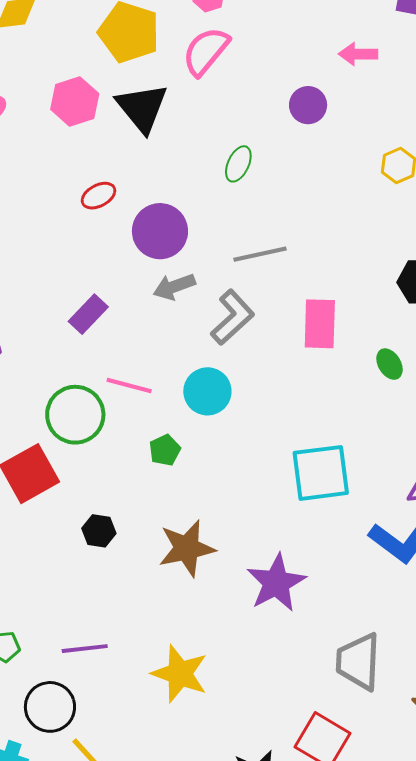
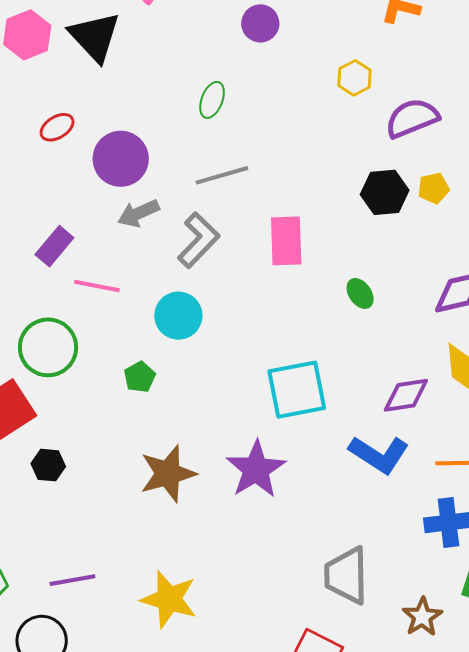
green ellipse: (238, 164) -> (212, 100), moved
green ellipse: (389, 364) -> (360, 293), moved
pink line: (129, 386) -> (97, 286), moved
black hexagon: (99, 531) -> (48, 465), moved
purple star: (276, 583) -> (256, 469), moved

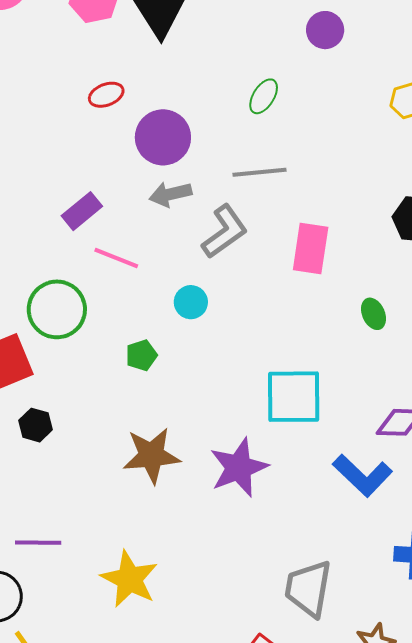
cyan circle: (178, 316) -> (191, 302), size x0.7

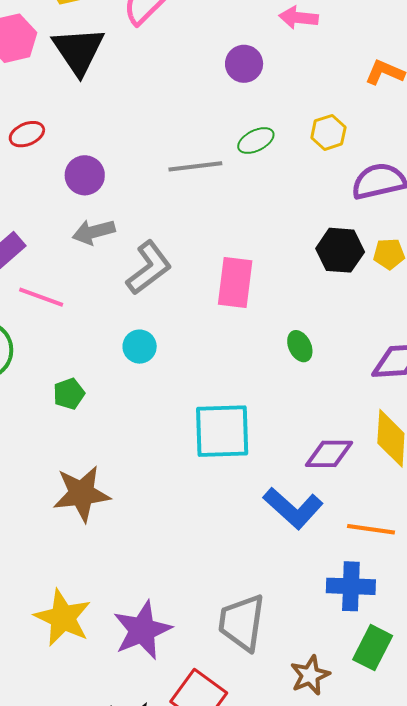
green ellipse: (264, 96) -> (256, 141), moved, turned 33
purple circle: (163, 137) -> (85, 175), size x0.7
gray line: (259, 172) -> (195, 166), moved
cyan circle: (191, 302) -> (140, 347), moved
purple star: (239, 468) -> (142, 630), moved

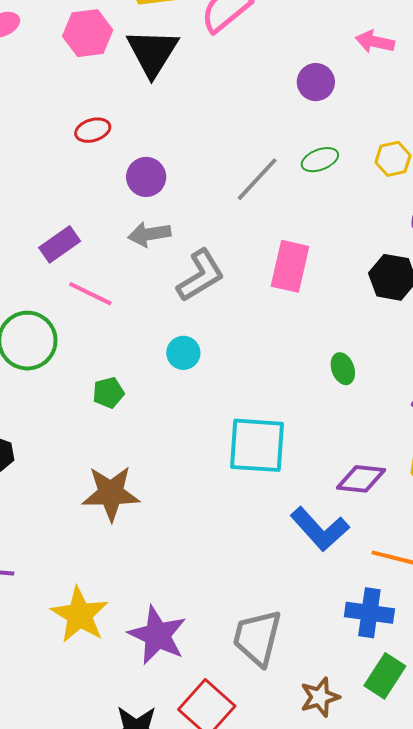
gray line: (195, 166) -> (257, 179), turned -46
pink rectangle: (235, 283) -> (290, 266), moved
purple star: (142, 630) -> (157, 635), turned -30

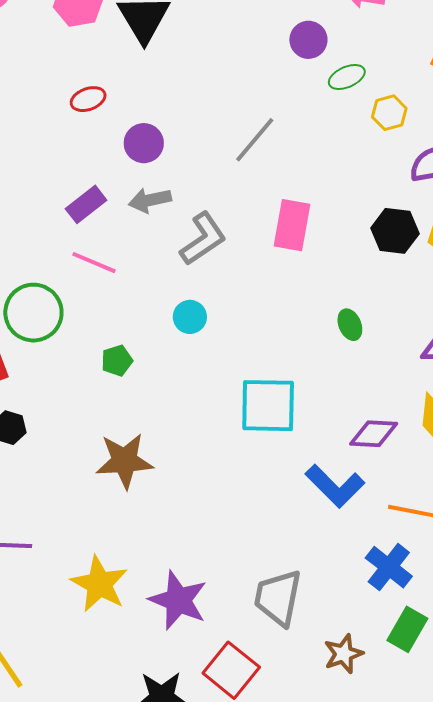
green ellipse: (320, 160) -> (347, 77), moved
purple rectangle: (60, 244) -> (86, 204), moved
blue cross: (369, 613) -> (389, 567), turned 33

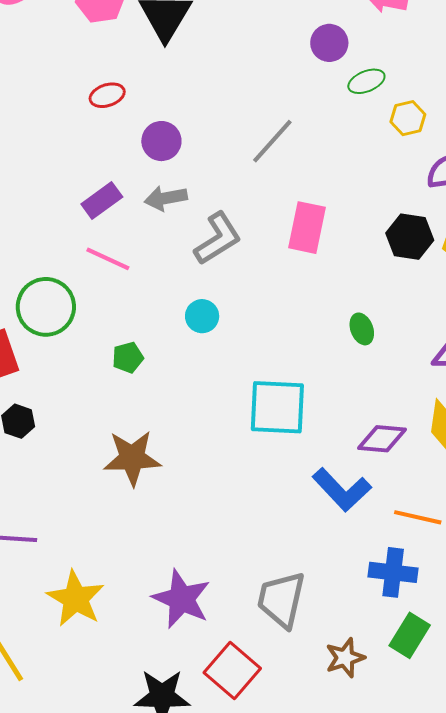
blue cross: (389, 567) -> (393, 572), turned -33
yellow star: (99, 584) -> (76, 599), moved

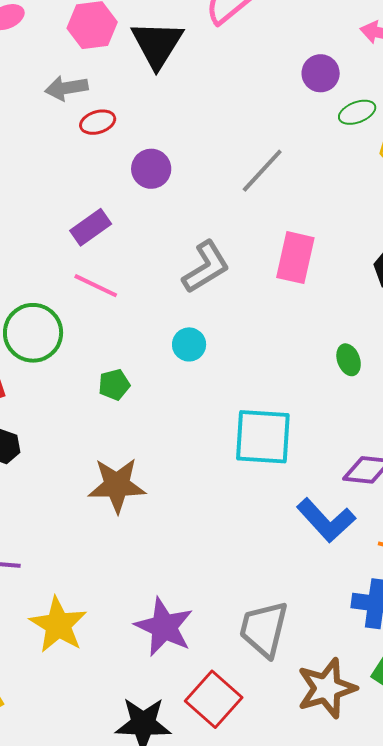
gray arrow: (166, 198) -> (66, 88), moved
brown star: (345, 658) -> (327, 688), size x1.5

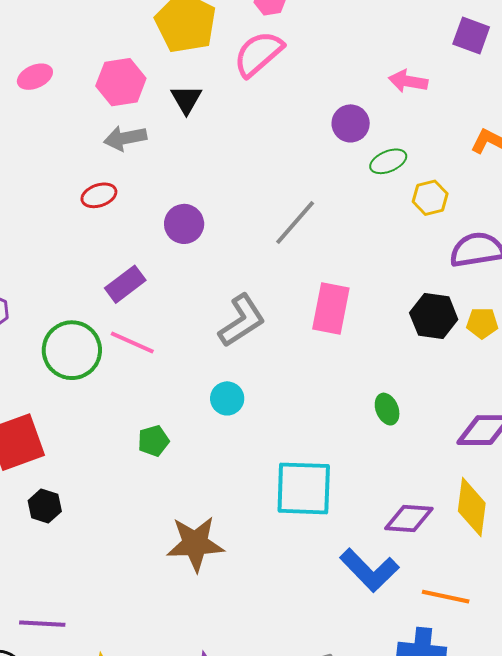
black triangle: (157, 44) -> (186, 99), size x0.6
gray arrow: (66, 88) -> (125, 138), moved
red ellipse: (98, 122) -> (99, 195), moved
green circle: (33, 333) -> (72, 350), moved
brown star: (117, 485) -> (195, 544), moved

